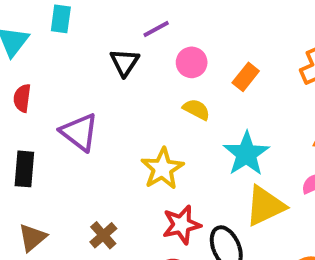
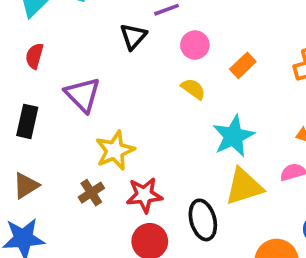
yellow star: (162, 169) -> (115, 150), moved
red star: (182, 225) -> (144, 195), moved

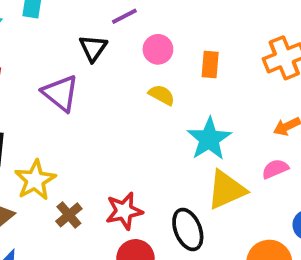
orange rectangle: (243, 65) -> (210, 65), turned -35
purple triangle: (83, 95) -> (60, 93), moved
yellow star: (115, 150) -> (35, 180), moved

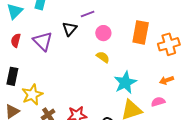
orange rectangle: (210, 65) -> (141, 32), moved, size x1.6
purple triangle: (60, 93) -> (43, 41), moved

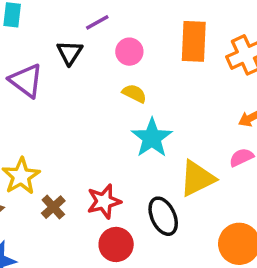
cyan star: (125, 83) -> (152, 138), moved

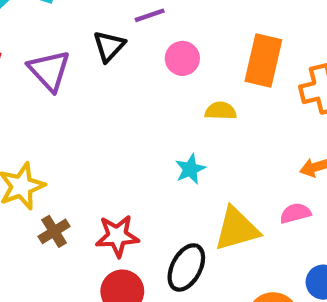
yellow semicircle: (134, 93) -> (221, 111), moved, turned -35
cyan star: (152, 138) -> (190, 169), size x0.6
black ellipse: (163, 216) -> (186, 267), turned 42

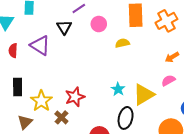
cyan star: (190, 169) -> (118, 89), moved
red star: (117, 236) -> (75, 97), moved

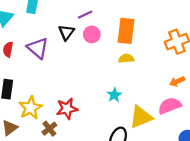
orange rectangle: (136, 15) -> (126, 31), moved
pink circle: (99, 24) -> (92, 34), moved
pink semicircle: (168, 80) -> (170, 106), size x1.5
cyan star: (118, 89) -> (114, 95), moved

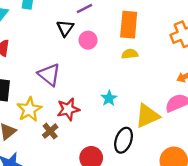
pink circle: (92, 34) -> (88, 40), moved
purple triangle: (38, 48) -> (49, 75), moved
cyan star: (114, 95) -> (109, 98), moved

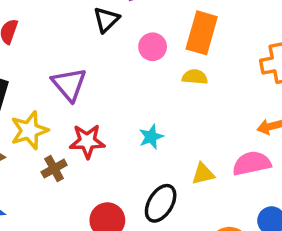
pink circle: (88, 40) -> (153, 47), moved
yellow triangle: (147, 116) -> (203, 174), size x0.6

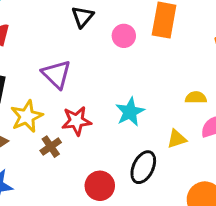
yellow semicircle: (195, 77) -> (196, 98), moved
cyan star: (151, 137) -> (130, 112), size x1.4

